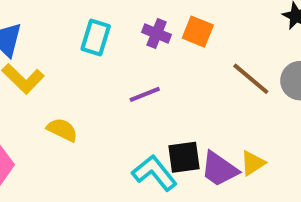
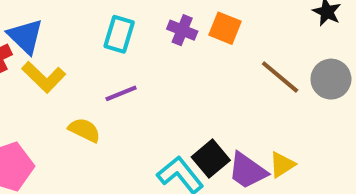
purple line: (145, 94) -> (121, 93), moved
black square: (184, 157) -> (211, 159), turned -32

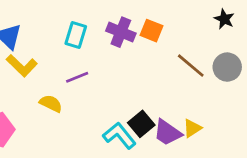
purple cross: (182, 30) -> (121, 32), size x1.4

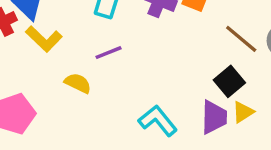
black square: (141, 124) -> (229, 81), moved
purple trapezoid: (167, 133) -> (214, 117), turned -124

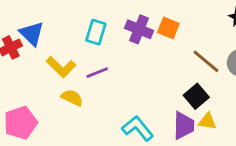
yellow L-shape: (44, 39) -> (61, 67), moved
yellow triangle: (243, 112) -> (207, 121), turned 42

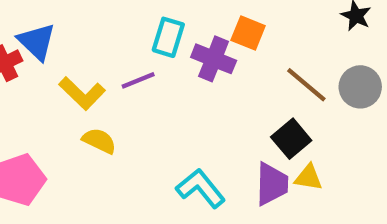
purple cross: (139, 29) -> (214, 59), moved
cyan rectangle: (96, 32) -> (168, 37), moved
purple line: (97, 73) -> (138, 80), moved

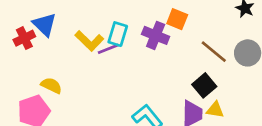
cyan rectangle: (168, 37) -> (118, 34), moved
yellow L-shape: (82, 93) -> (89, 41), moved
yellow semicircle: (99, 141) -> (51, 85), moved

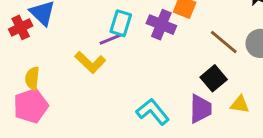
yellow L-shape: (89, 41) -> (90, 62), moved
yellow semicircle: (51, 85) -> (32, 78), moved, turned -110
yellow triangle: (215, 110) -> (240, 104), moved

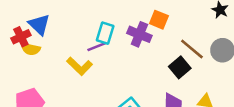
yellow semicircle: (32, 78) -> (31, 49), moved, turned -84
black square: (214, 78) -> (180, 67), moved

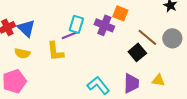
blue triangle: (39, 25) -> (26, 28), moved
yellow semicircle: (31, 49) -> (22, 53), moved
yellow L-shape: (80, 66) -> (55, 51), turned 40

